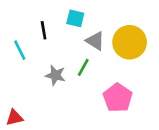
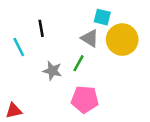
cyan square: (75, 18) -> (102, 17), moved
pink pentagon: (118, 98) -> (85, 99), moved, turned -30

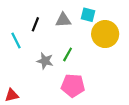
black line: (41, 28) -> (35, 24), turned 32
gray triangle: (90, 38) -> (63, 20), moved, turned -35

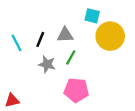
gray triangle: (63, 20) -> (65, 35), moved
black line: (35, 24) -> (40, 39), moved

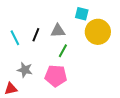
gray star: (47, 64) -> (25, 70), moved
pink pentagon: (76, 90) -> (56, 76), moved

